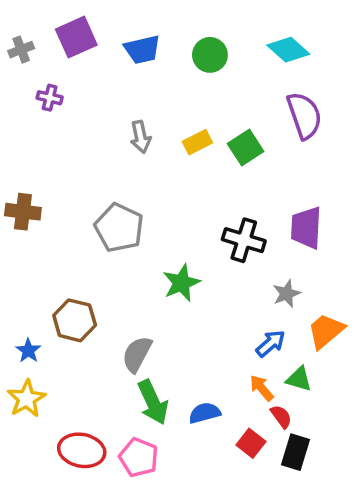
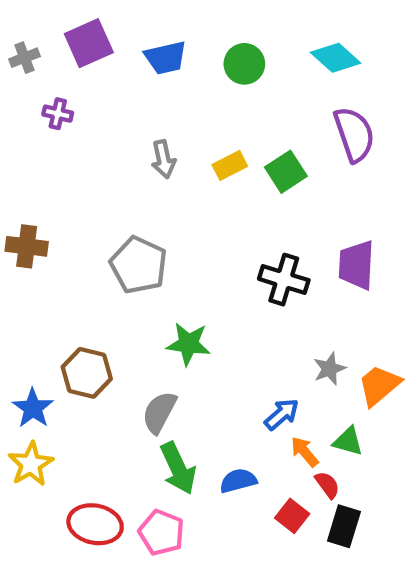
green star: (181, 283) -> (188, 344), moved, turned 30
gray star: (287, 294) -> (329, 369), moved
blue arrow: (271, 343) -> (282, 414), moved
blue star: (28, 351) -> (33, 408), size x1.4

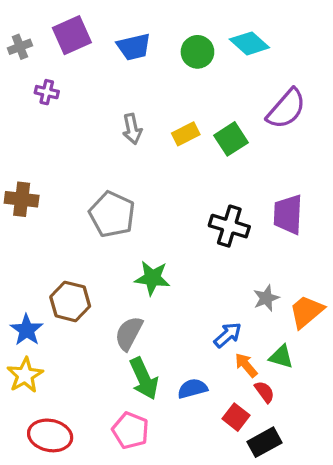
cyan diamond: (336, 58) -> (249, 43), moved
purple semicircle: (354, 134) -> (286, 109), turned 60
red ellipse: (95, 524) -> (50, 435), moved
black rectangle: (344, 526) -> (264, 442), moved, turned 44

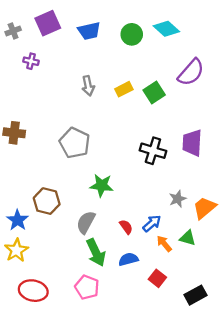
red semicircle: (264, 392) -> (126, 227), moved
black rectangle: (264, 442) -> (195, 295), moved

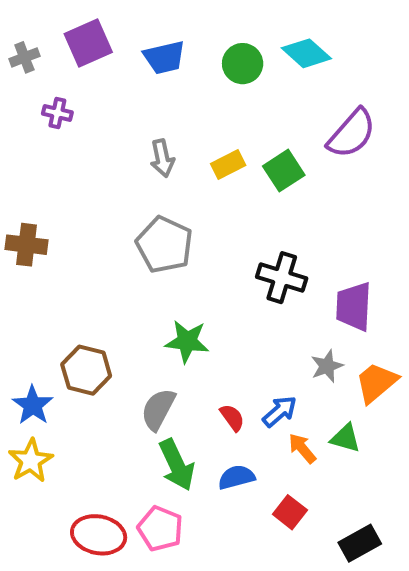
gray pentagon: (75, 143) -> (164, 245), moved
purple trapezoid: (192, 143) -> (354, 306), moved
red ellipse: (33, 291) -> (99, 535), moved

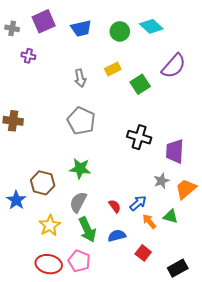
gray cross: (24, 57) -> (12, 28), turned 32
yellow rectangle: (228, 164) -> (113, 69), moved
green star: (187, 341) -> (80, 169), moved
yellow star: (31, 461) -> (50, 225), moved

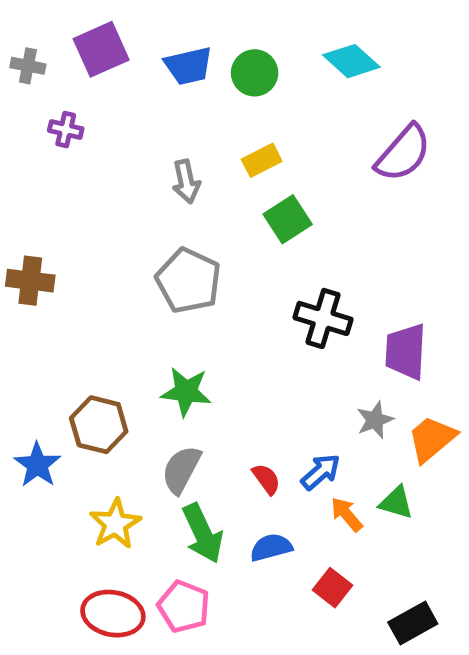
green circle: (120, 31) -> (255, 73), moved
green square: (140, 84) -> (288, 219), moved

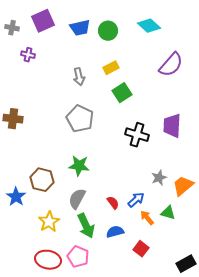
purple trapezoid: (406, 351) -> (172, 126), moved
black rectangle: (413, 623) -> (186, 264), moved

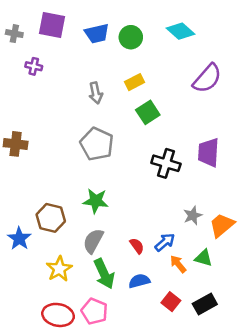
purple square: (43, 21) -> (52, 25), turned 35
black rectangle: (186, 264) -> (205, 304), moved

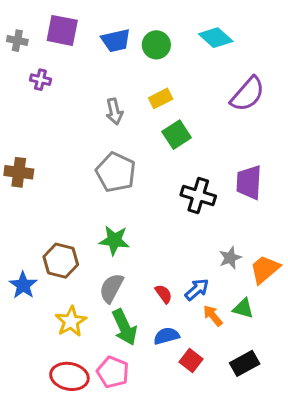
red square: (171, 302) -> (191, 360), moved

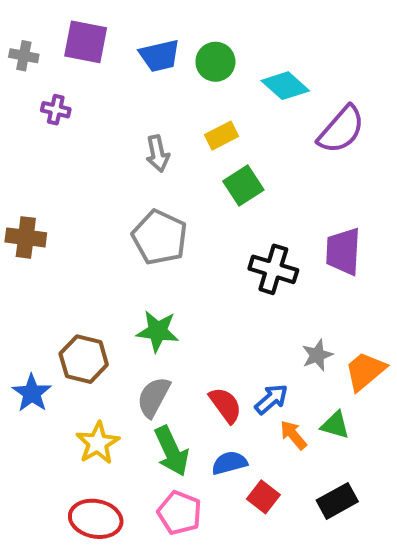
cyan diamond: (216, 38) -> (285, 86), moved
red semicircle: (164, 294) -> (225, 405), size x1.4
pink pentagon: (113, 372) -> (180, 513), moved

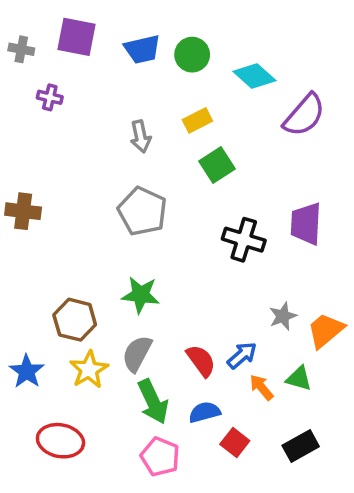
blue star: (32, 393) -> (27, 371), moved
yellow star: (98, 443) -> (89, 370), moved
red ellipse: (96, 519) -> (60, 441), moved

